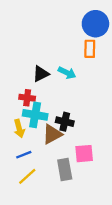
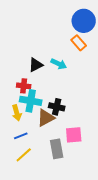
orange rectangle: (90, 49) -> (79, 43), turned -42

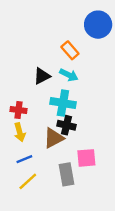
orange rectangle: (79, 43) -> (70, 50), moved
red cross: (24, 86) -> (18, 110), moved
cyan cross: (31, 101) -> (63, 103), moved

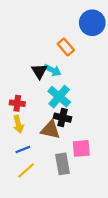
cyan arrow: (69, 75) -> (53, 70), moved
black triangle: (42, 76) -> (39, 71), turned -35
cyan cross: (63, 103) -> (59, 97), turned 30
brown triangle: (54, 138) -> (50, 130), turned 40

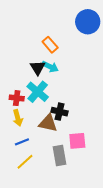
orange rectangle: (66, 47) -> (50, 45), moved
cyan cross: (59, 97) -> (38, 92), moved

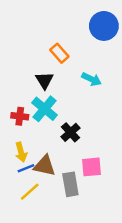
cyan arrow: (50, 67) -> (92, 79), moved
black cross: (60, 112) -> (70, 132), turned 35
yellow arrow: (18, 118) -> (21, 152), moved
brown triangle: (48, 123) -> (45, 166), moved

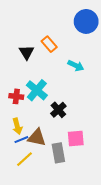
black triangle: (45, 80) -> (27, 52), moved

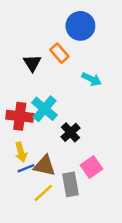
blue circle: (86, 21) -> (80, 26), moved
red cross: (16, 96) -> (20, 116), size x1.5
pink square: (76, 139) -> (92, 167), turned -30
yellow line: (24, 159) -> (43, 193), moved

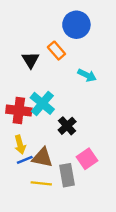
yellow line: (43, 193) -> (41, 183), turned 48

